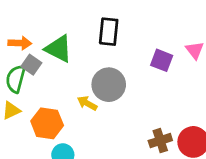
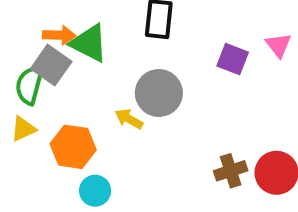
orange arrow: (20, 43) -> (59, 35), moved
gray square: (31, 65) -> (51, 65), size x1.4

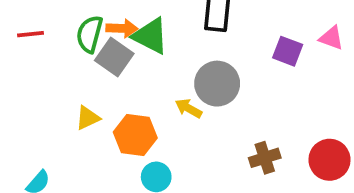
pink triangle: (278, 45) -> (331, 38), turned -32
green semicircle: (29, 85) -> (90, 34), moved
brown cross: (231, 171) -> (265, 158), moved

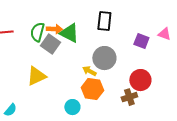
yellow triangle: (88, 118) -> (36, 76), size x1.5
orange hexagon: (135, 135) -> (92, 89), moved
red circle: (330, 160) -> (140, 80), moved

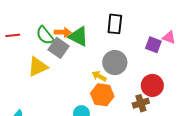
green semicircle: (37, 32) -> (45, 35), turned -54
pink triangle: (164, 34) -> (169, 38), moved
yellow triangle: (36, 76) -> (38, 67), moved

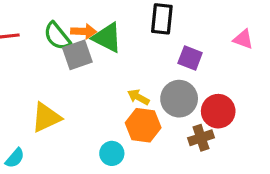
purple square: (153, 45) -> (190, 58), moved
gray square: (59, 48) -> (77, 55), turned 36
gray circle: (115, 63) -> (179, 99), moved
yellow triangle: (38, 67) -> (46, 117), moved

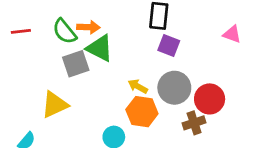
green triangle: (107, 38) -> (100, 48), moved
gray square: (77, 55) -> (76, 64), moved
purple square: (190, 58) -> (169, 45), moved

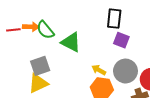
orange arrow: (88, 27) -> (31, 27), moved
gray square: (76, 64) -> (40, 66), moved

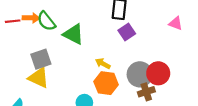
purple square: (121, 40) -> (127, 32), turned 35
gray circle: (125, 71) -> (140, 74), moved
yellow triangle: (38, 83) -> (39, 78), turned 50

